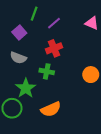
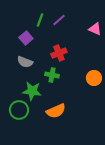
purple line: (54, 23) -> (59, 20), moved
green star: (26, 88) -> (32, 91), turned -30

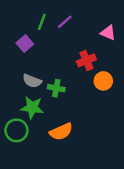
red cross: (59, 53) -> (86, 60), moved
gray semicircle: (25, 62) -> (32, 81), moved
orange circle: (94, 78) -> (103, 81), moved

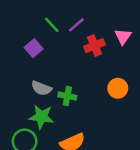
green line: (42, 22) -> (52, 25), turned -63
pink triangle: (108, 33) -> (123, 36), turned 42
red cross: (86, 60) -> (94, 46), moved

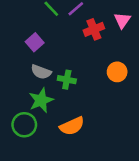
purple square: (34, 48) -> (35, 42), moved
green star: (41, 117) -> (41, 100), turned -30

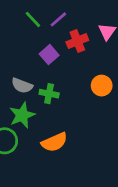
purple square: (35, 42) -> (49, 55), moved

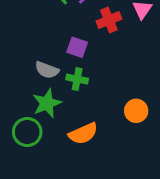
purple square: (49, 55) -> (77, 47), moved, turned -30
orange circle: (102, 86) -> (136, 111), moved

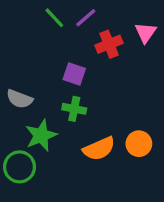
gray semicircle: (47, 70) -> (19, 99), moved
orange semicircle: (83, 134) -> (99, 149), moved

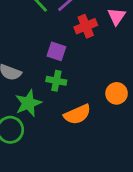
orange circle: (139, 144) -> (117, 93), moved

